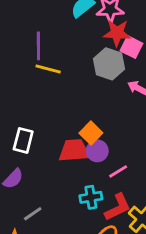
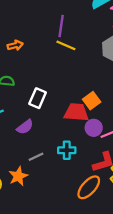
purple circle: (97, 151) -> (94, 128), moved
cyan cross: (91, 197) -> (67, 150), moved

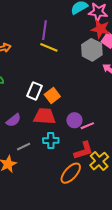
white rectangle: (38, 98) -> (34, 91), moved
orange square: (92, 101) -> (52, 95), moved
red trapezoid: (76, 112) -> (45, 116), moved

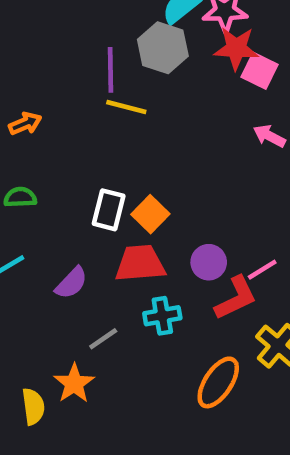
gray hexagon: (92, 50) -> (163, 48), moved
pink line: (87, 126) -> (262, 270), moved
red L-shape: (83, 151) -> (236, 298), moved

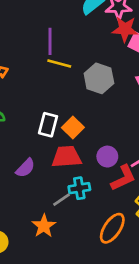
gray hexagon: (163, 48) -> (99, 78), moved
gray line: (103, 339) -> (61, 200), moved
orange star: (74, 383) -> (44, 226), moved

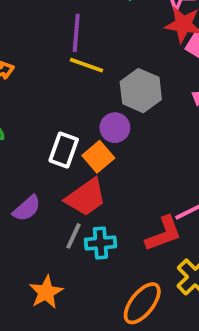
red trapezoid: (66, 157) -> (86, 197), turned 144
purple circle: (107, 157) -> (115, 128), moved
gray line: (61, 200) -> (73, 236), moved, turned -36

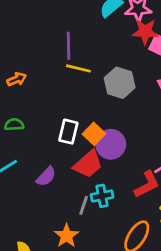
purple circle: (115, 128) -> (111, 144), moved, size x1.4
gray line: (73, 236) -> (84, 205), moved

